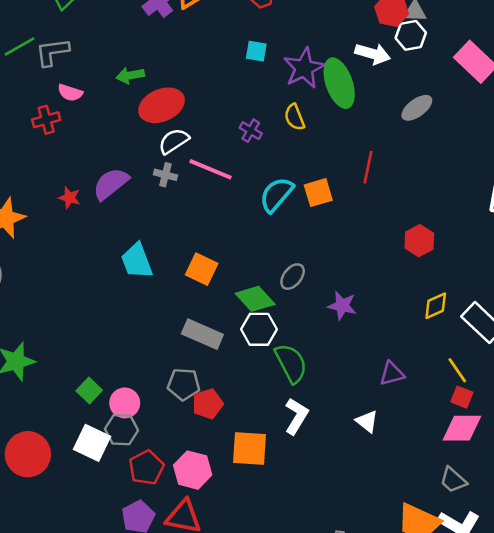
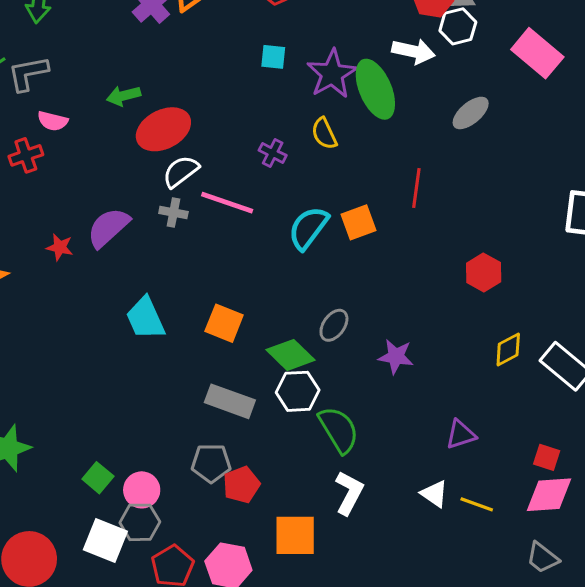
yellow line: (457, 370) -> (477, 504), moved, turned -32

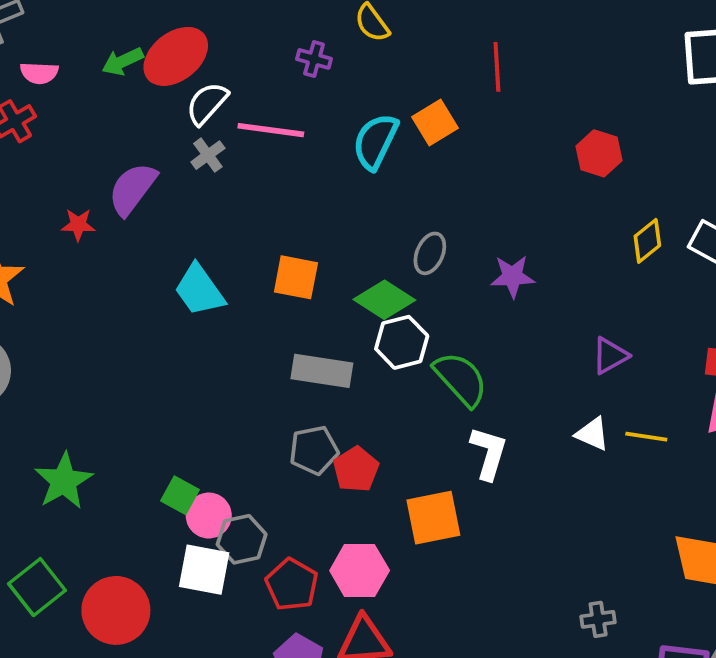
green arrow: (123, 96) -> (122, 61), moved
gray cross: (173, 213) -> (208, 155), turned -36
pink circle: (142, 490) -> (209, 516), moved

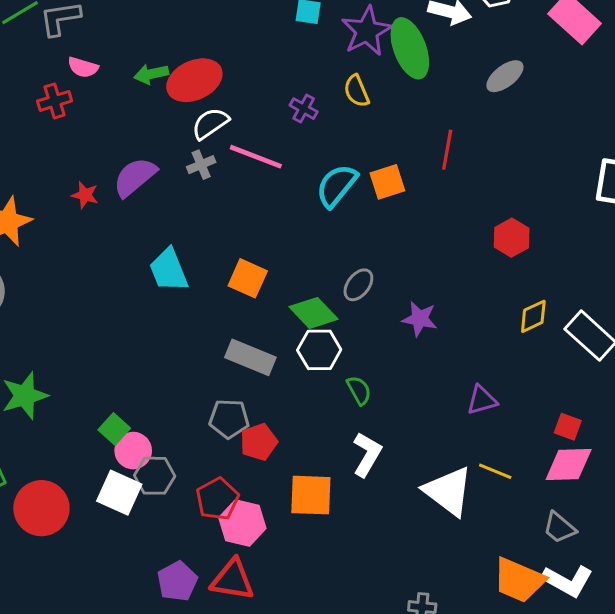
green semicircle: (461, 379) -> (359, 390), size x0.6
white triangle: (592, 434) -> (448, 491), moved, size x1.8
red pentagon: (292, 585) -> (217, 499), moved

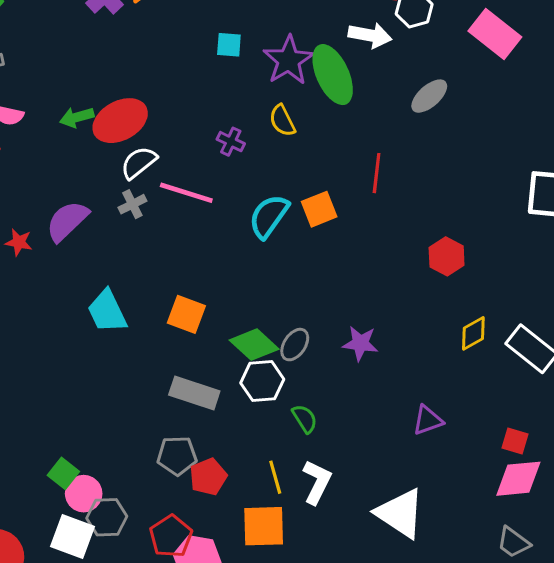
gray ellipse: (358, 285) -> (295, 345), moved
yellow line: (495, 471) -> (275, 477), moved, turned 56

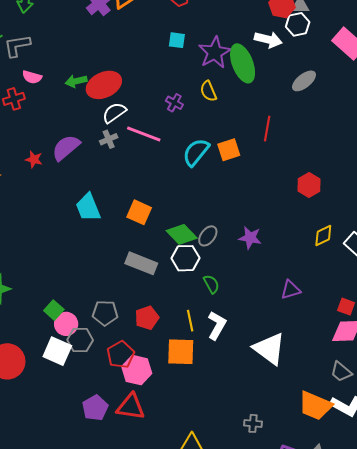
gray pentagon: (177, 456) -> (105, 313), moved

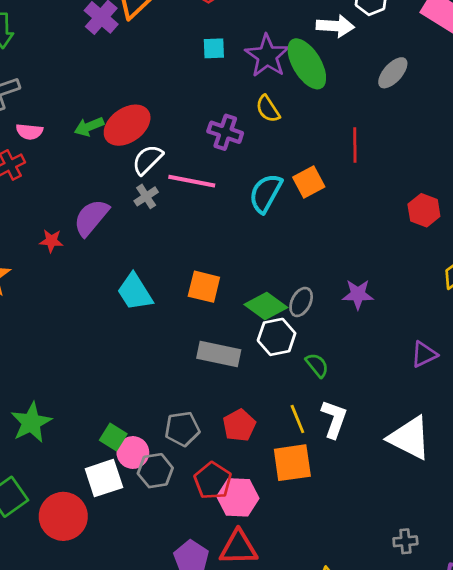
purple cross: (174, 103) -> (225, 132), size x1.4
white square: (57, 351) -> (104, 478), moved, turned -32

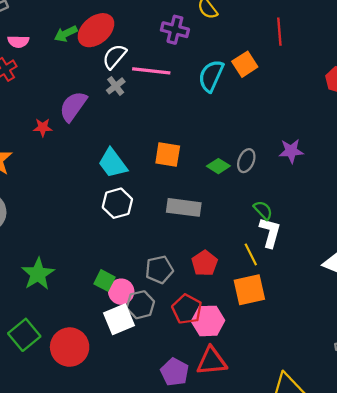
green diamond: (266, 306) -> (218, 166), size x0.7
white hexagon: (277, 337) -> (117, 203), moved
white L-shape: (334, 419) -> (270, 232), moved
white square: (104, 478) -> (119, 319), moved

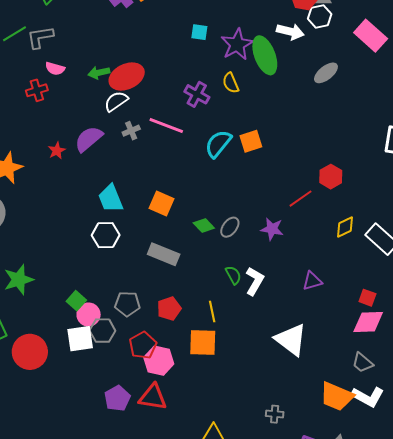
red line: (279, 32) -> (300, 199), moved, turned 45
white semicircle: (114, 57) -> (116, 101), moved
red star: (43, 127) -> (57, 151), turned 30
white L-shape: (270, 232) -> (255, 281), moved

